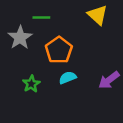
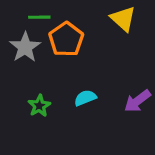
green line: (41, 18) -> (39, 17), moved
orange pentagon: (59, 50) -> (66, 39), moved

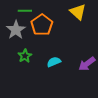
green star: (39, 106) -> (25, 56), moved

